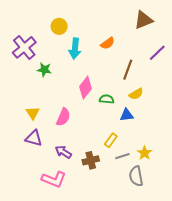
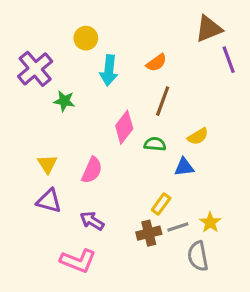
purple line: (157, 53) -> (229, 60), moved, turned -66
brown line: (128, 70) -> (163, 101), moved
brown cross: (91, 160) -> (149, 233), moved

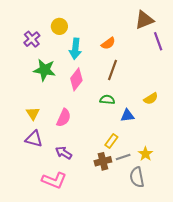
purple cross: (35, 69) -> (32, 39), moved, size x0.7
green star: (64, 101) -> (45, 70), size x1.5
pink diamond: (124, 127) -> (76, 79), moved
yellow semicircle: (198, 136) -> (151, 99), moved

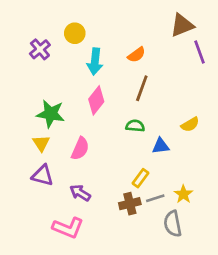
green star: (45, 70) -> (51, 114), moved

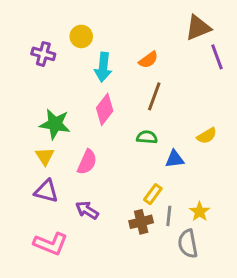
purple cross: (40, 49) -> (43, 54), turned -35
gray line: (155, 198) -> (169, 216), turned -66
pink L-shape: (68, 228) -> (51, 244), moved

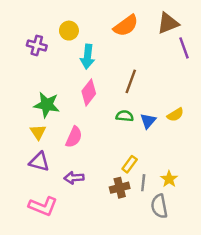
orange semicircle: (148, 60) -> (126, 26), moved, size x1.5
blue triangle: (175, 159) -> (148, 121), moved, turned -42
purple arrow: (87, 210) -> (74, 178), turned -36

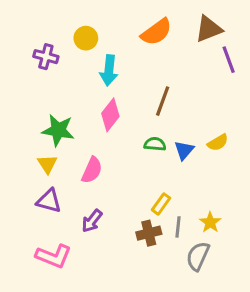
purple arrow: (74, 178) -> (92, 221), turned -48
gray semicircle: (159, 206) -> (198, 256), turned 35

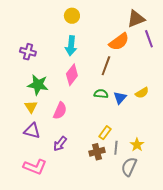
orange semicircle: (156, 32) -> (119, 42), moved
yellow circle: (86, 38) -> (72, 16), moved
purple cross: (46, 57) -> (28, 52), moved

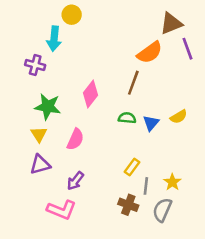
yellow circle: (72, 16) -> (72, 15), moved
cyan arrow: (71, 46) -> (54, 39), moved
purple triangle: (32, 131) -> (40, 164), turned -30
brown cross: (97, 152) -> (128, 205), moved, turned 35
pink L-shape: (35, 167) -> (62, 210), moved

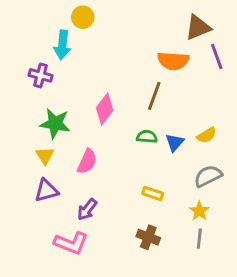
orange semicircle: (150, 52) -> (173, 61), turned 40
yellow rectangle: (132, 167) -> (153, 193), turned 72
gray line: (146, 186) -> (199, 239), moved
gray semicircle: (162, 210) -> (208, 176), moved, turned 40

